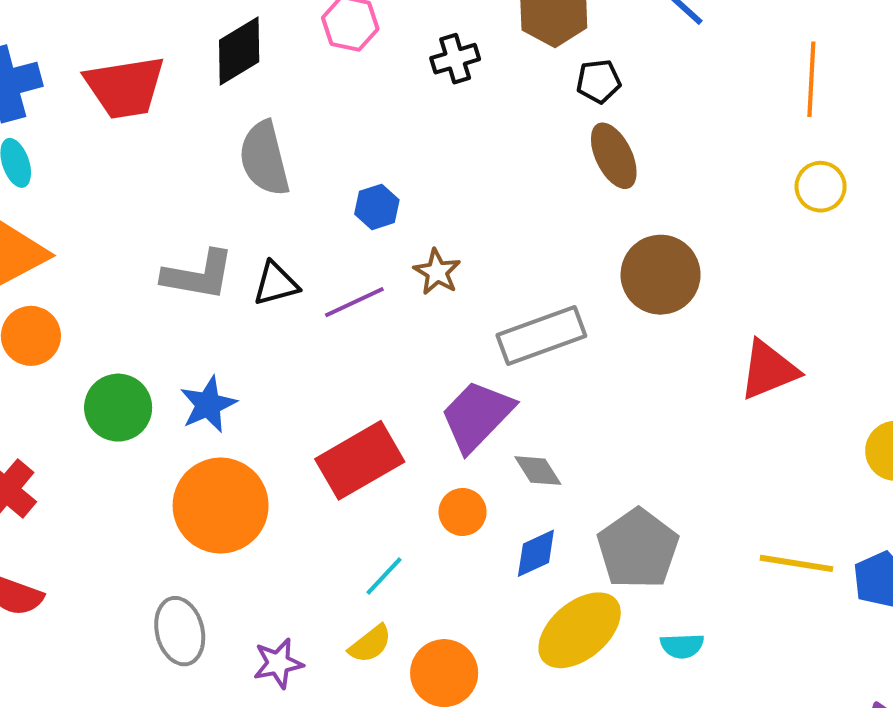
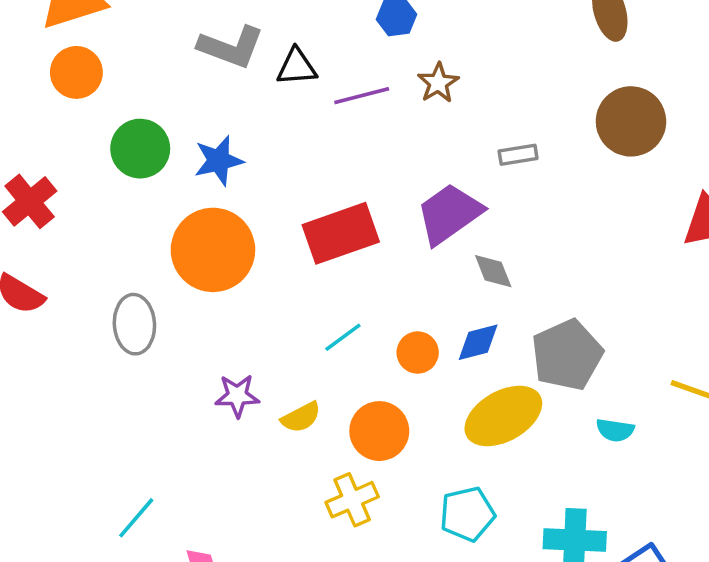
gray rectangle: (541, 335) -> (518, 155), size x0.5
orange circle: (463, 512) -> (418, 353), moved
gray ellipse: (180, 631) -> (134, 324), moved
yellow semicircle: (370, 644) -> (301, 417), moved
cyan semicircle: (682, 646) -> (615, 430), moved

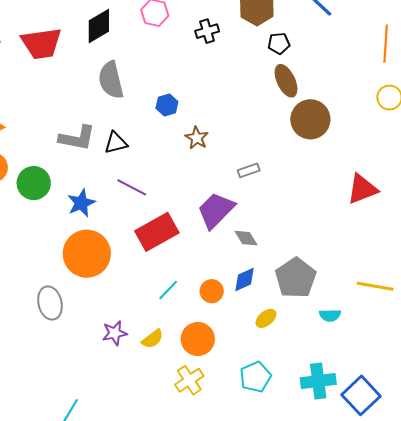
purple line: (362, 96) -> (132, 187), moved, turned 52
brown circle: (631, 121) -> (310, 119), moved
green circle: (140, 149) -> (34, 183), moved
yellow ellipse: (503, 416) -> (266, 318), size x0.5

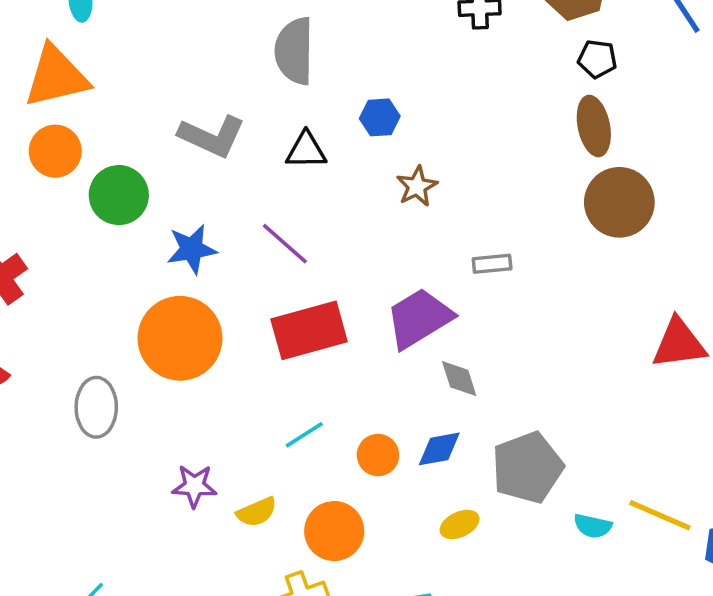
black triangle: (116, 143) -> (306, 150), moved
cyan semicircle: (330, 315) -> (593, 526), moved

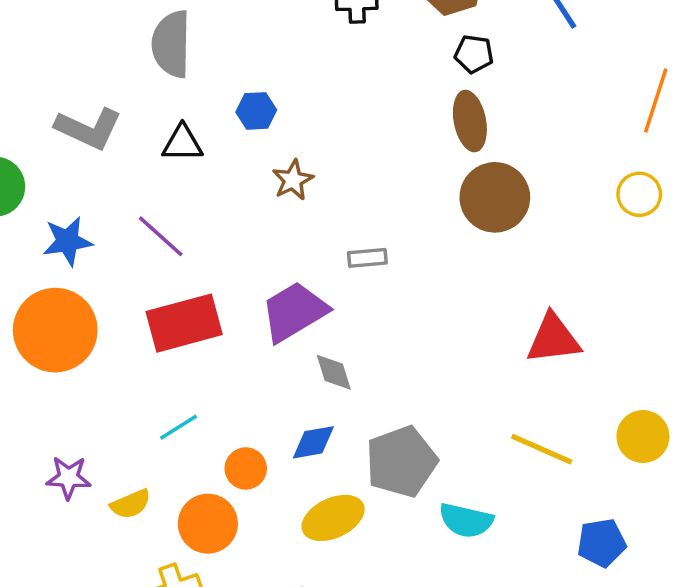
orange circle: (378, 455) -> (246, 468), moved
yellow line: (660, 515) -> (542, 449), moved
yellow ellipse: (460, 524) -> (333, 518), size x1.6
cyan semicircle: (593, 526) -> (466, 520), size x1.4

